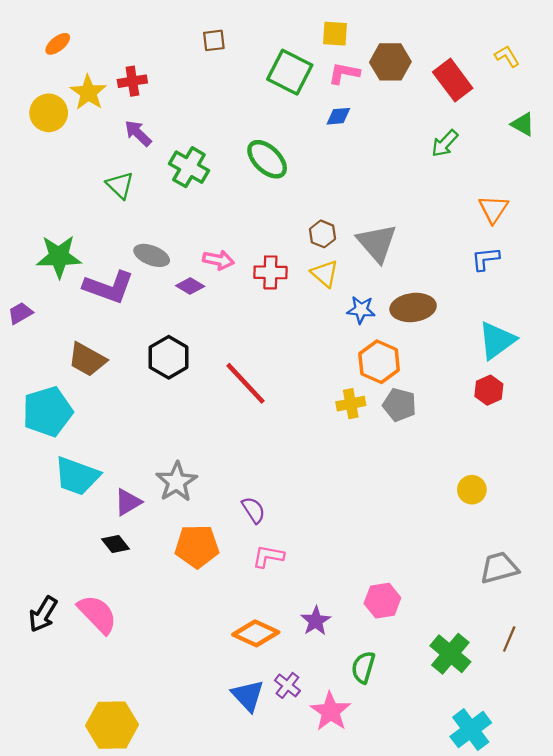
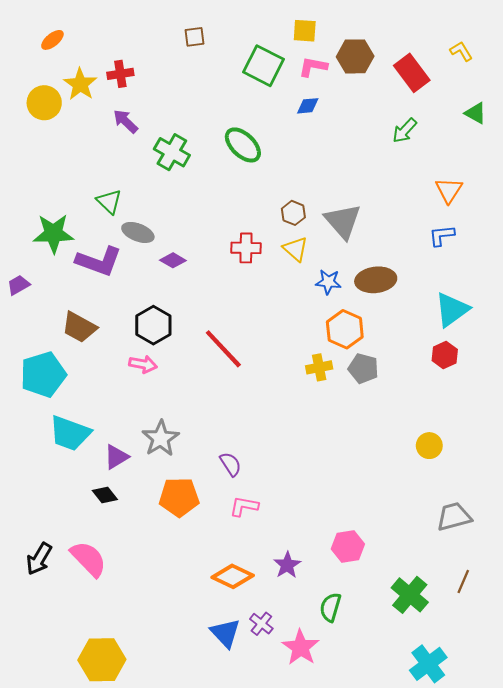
green triangle: (120, 185) -> (109, 202), moved
pink arrow: (218, 260) -> (143, 364), moved

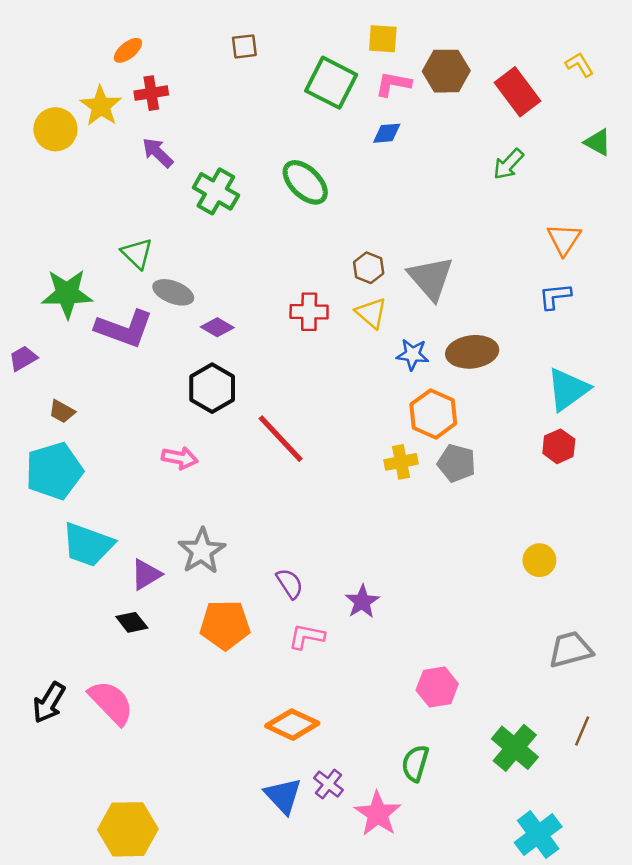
orange ellipse: (52, 40) -> (128, 50), moved
black hexagon: (153, 325) -> (212, 388), moved
brown trapezoid: (79, 327) -> (62, 411), moved, size x0.6
purple star: (287, 565) -> (362, 602), moved

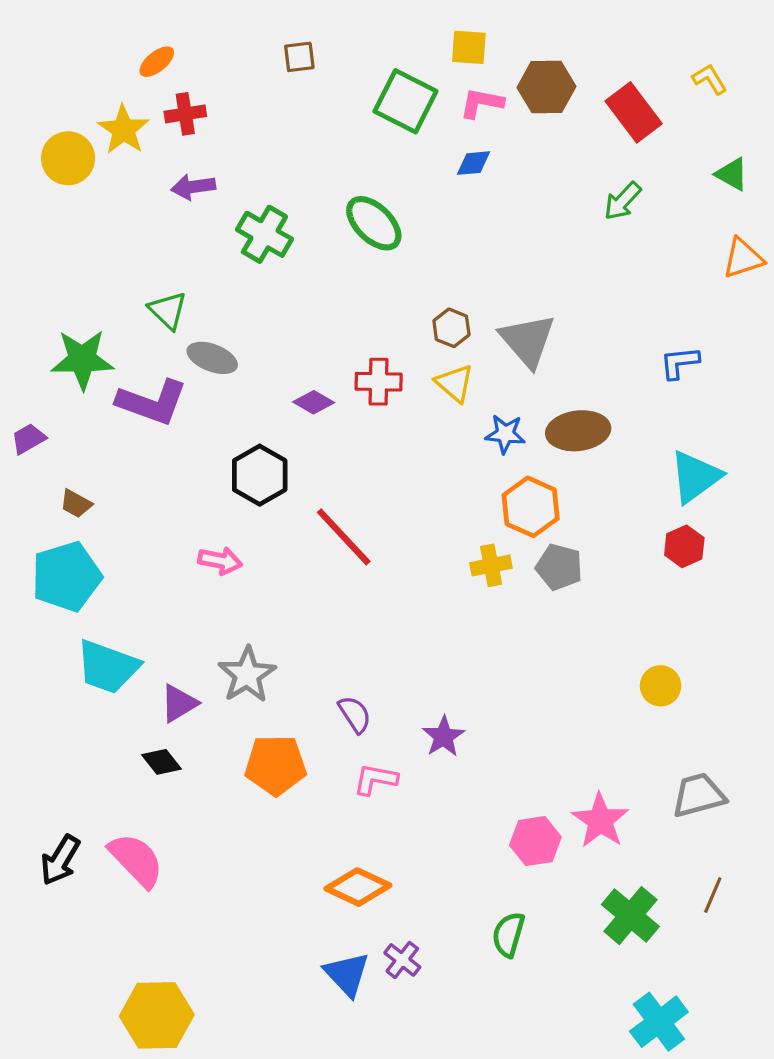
purple arrow: (158, 153) -> (193, 187), turned -52
orange triangle: (564, 239) -> (743, 258), moved, turned 39
purple diamond: (217, 327) -> (314, 402), moved
pink star: (378, 814) -> (600, 820), moved

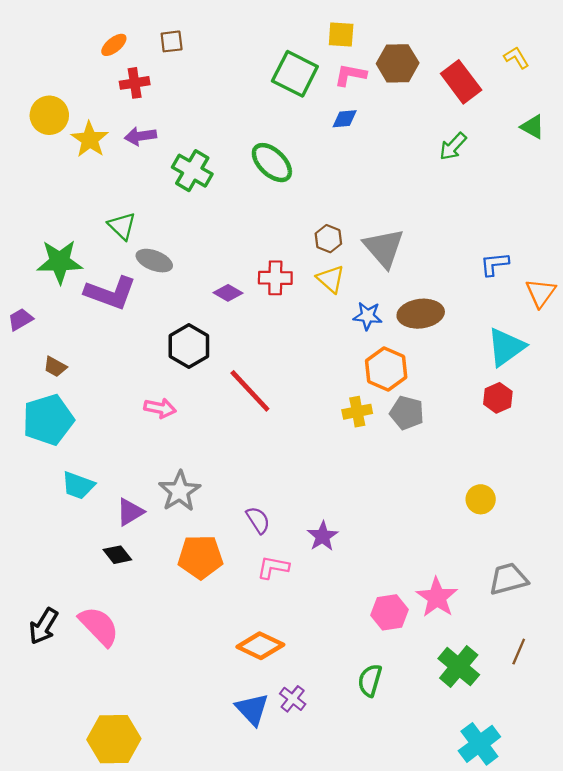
brown square: (299, 57) -> (172, 41), moved
yellow star: (123, 130) -> (90, 139), moved
orange triangle: (743, 258) -> (541, 293), moved, turned -36
cyan trapezoid: (108, 667) -> (78, 485), size x0.7

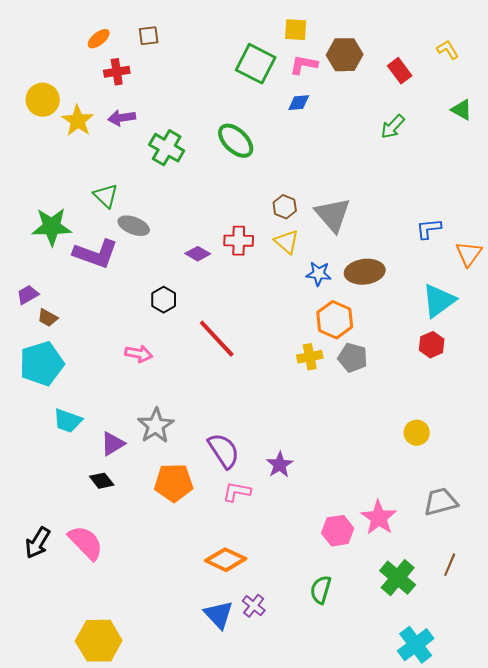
red rectangle: (461, 82) -> (400, 71), size x0.7
purple trapezoid: (20, 319) -> (28, 295), moved
black hexagon: (189, 346) -> (164, 300), size x0.7
purple semicircle: (258, 520) -> (224, 451), size x1.5

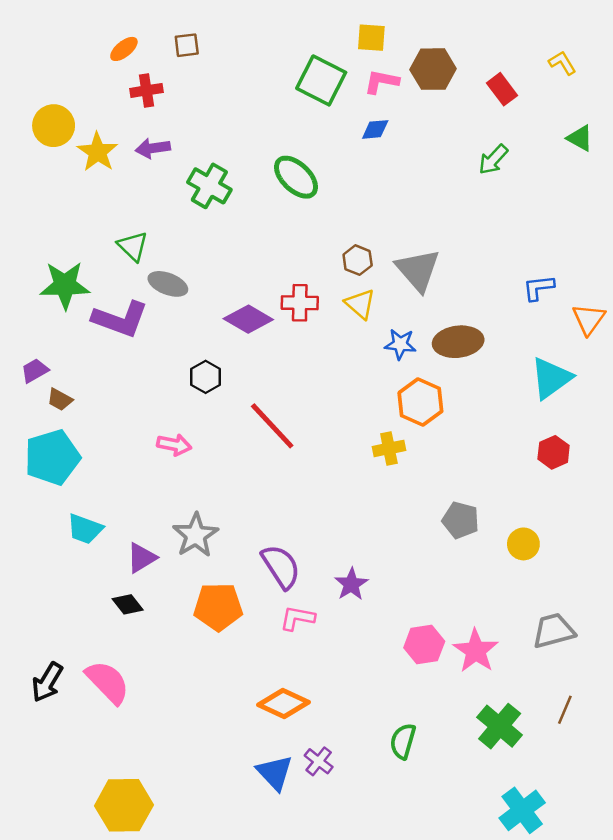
purple diamond: (198, 254) -> (248, 319), size x1.5
red hexagon: (432, 345) -> (554, 452), moved
gray pentagon: (353, 358) -> (461, 520), moved
pink hexagon: (338, 531) -> (424, 644), moved

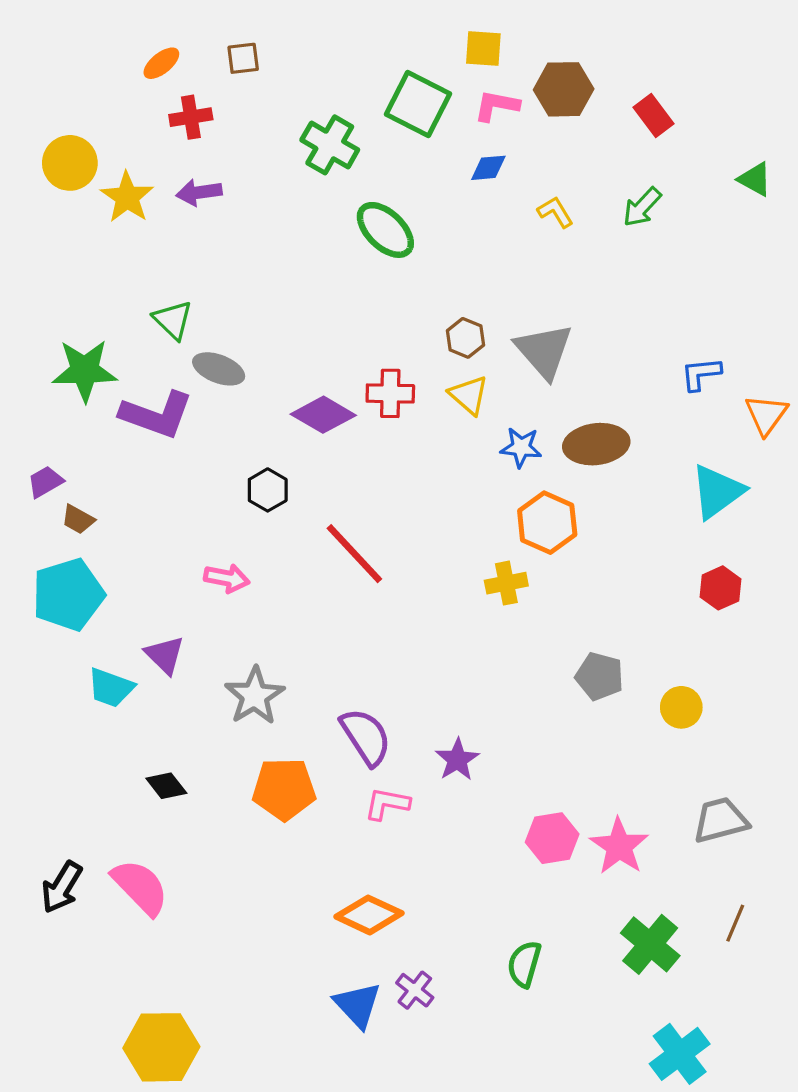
yellow L-shape: (562, 63) -> (555, 212), moved
green cross: (209, 186) -> (330, 145), moved
purple triangle: (141, 558) -> (165, 655), moved, turned -44

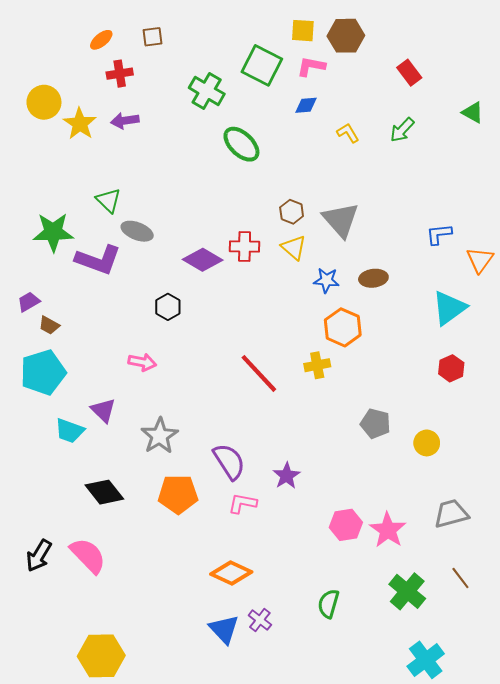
brown hexagon: (564, 89) -> (346, 36), moved
brown ellipse: (596, 444) -> (373, 278), size x0.7
red line: (354, 554) -> (259, 373), moved
black diamond: (166, 786) -> (104, 492), size x1.5
brown line: (735, 923) -> (460, 578), turned -60

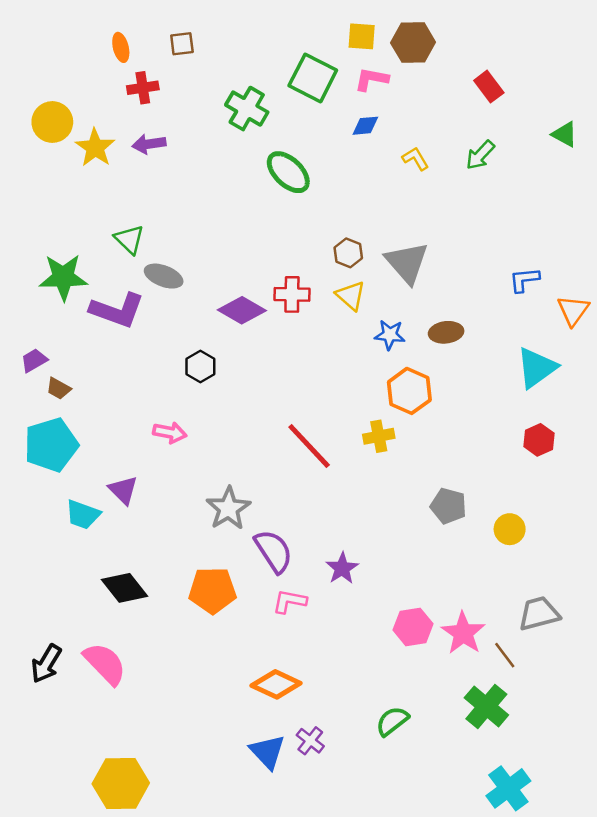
orange ellipse: (101, 40) -> (121, 47), turned -65
gray star: (160, 436) -> (228, 508), moved
brown line: (460, 578) -> (505, 655), moved
green semicircle: (328, 604) -> (392, 721), turned 36

